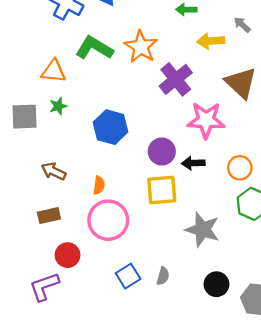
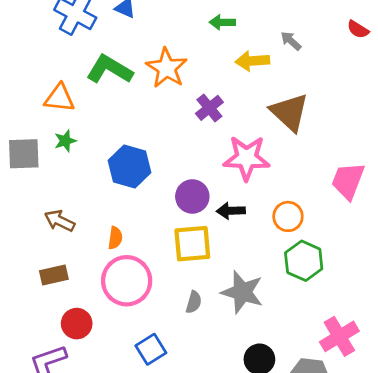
purple cross: (176, 79) -> (209, 108), size x0.7
gray semicircle: (163, 276) -> (194, 302), moved

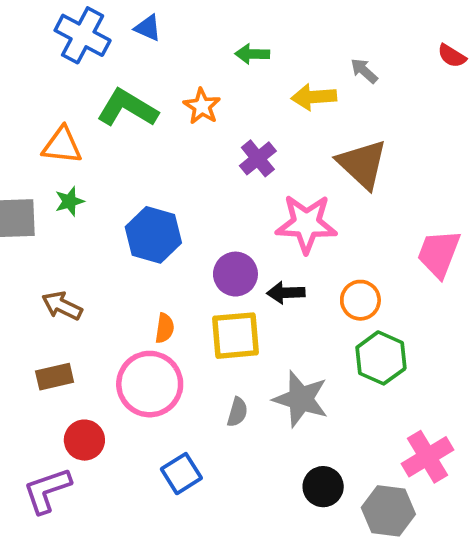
green arrow: (222, 22) -> (252, 54), moved
orange star: (167, 68) -> (202, 106), size x0.7
orange semicircle: (115, 238) -> (165, 328), moved

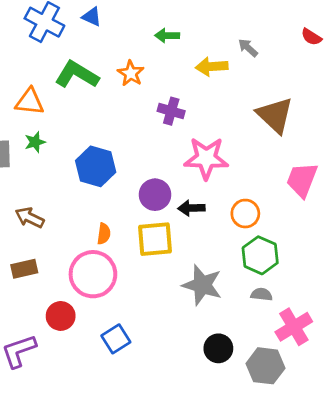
purple cross: (258, 158) -> (171, 111), turned -35
brown triangle: (362, 164) -> (275, 115), moved
gray semicircle: (237, 412) -> (261, 294), moved, turned -100
red circle: (84, 440) -> (61, 316), moved

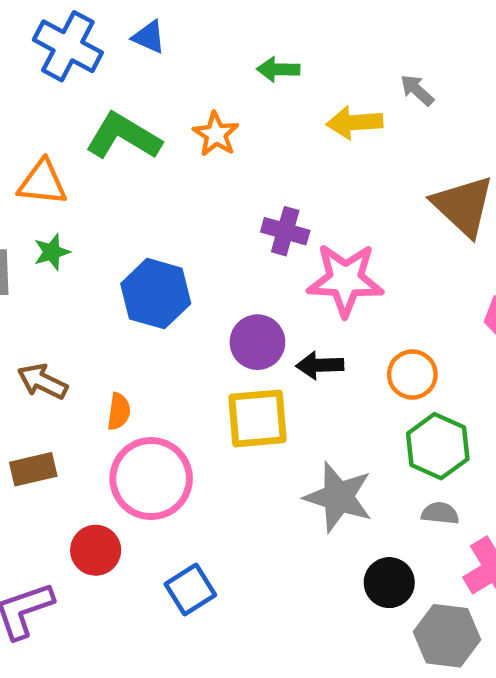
purple cross: (171, 111) -> (285, 231), moved
orange semicircle: (104, 234) -> (119, 411), moved
black circle: (218, 348) -> (389, 583), moved

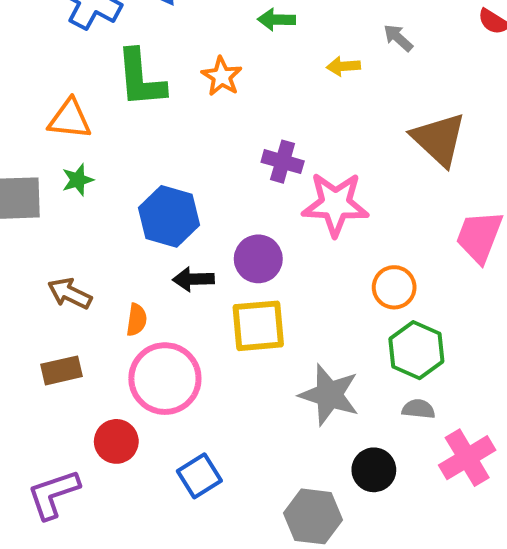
yellow arrow: (355, 123) -> (343, 66), size x0.7
green L-shape: (123, 136) -> (141, 78), turned -126
black arrow: (320, 365) -> (193, 279), moved
gray hexagon: (447, 636) -> (313, 516), moved

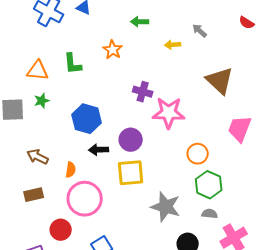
green L-shape: (141, 78) -> (73, 64), moved, size x0.7

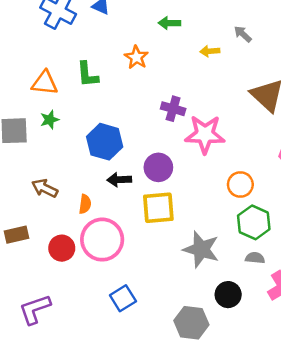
brown rectangle: (34, 195) -> (17, 235), moved
red circle: (61, 230) -> (62, 248), moved

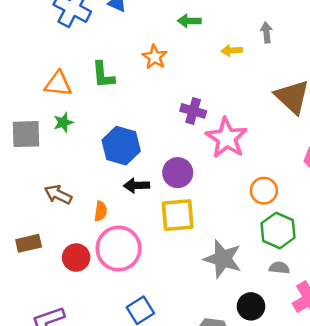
gray arrow: (243, 34) -> (266, 32), turned 42
pink star: (205, 134) -> (227, 138), turned 30

